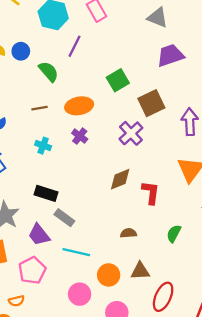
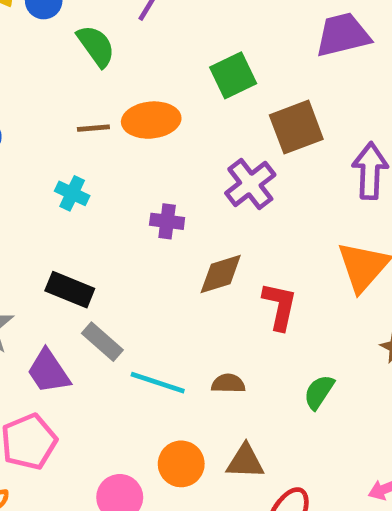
brown line: (39, 108) -> (93, 128), moved
purple cross: (80, 136) -> (167, 221), moved, turned -35
cyan line: (76, 252) -> (158, 383), moved

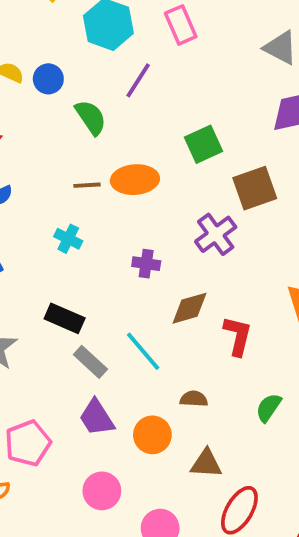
purple trapezoid: (48, 371) -> (97, 418), moved
cyan line: (158, 383) -> (143, 351), moved, turned 30
orange circle: (181, 464) -> (152, 435), moved

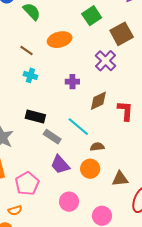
brown line: (87, 185) -> (27, 50), moved, turned 48
brown semicircle: (194, 399) -> (97, 147), moved

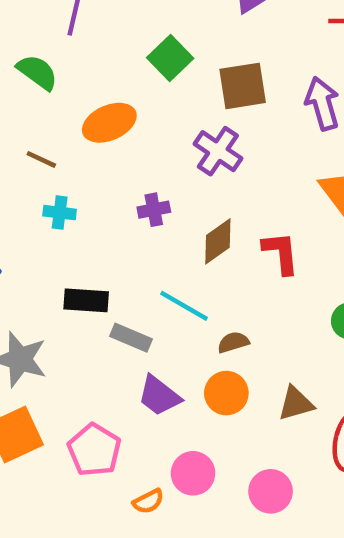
brown square: (122, 34) -> (243, 86), turned 30
orange semicircle: (15, 210) -> (148, 501), moved

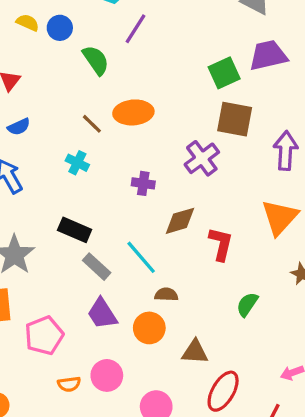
green square: (170, 58) -> (224, 73), moved
brown line: (41, 159) -> (92, 124), moved

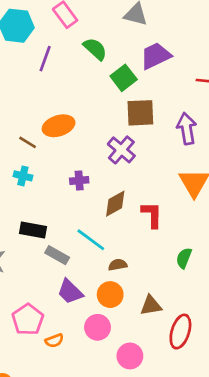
green semicircle: (96, 60) -> (95, 49), moved
pink circle: (107, 375) -> (98, 327), moved
orange semicircle: (69, 384) -> (54, 341), moved

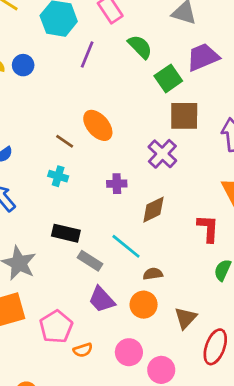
orange ellipse: (59, 126) -> (98, 125), turned 64
red L-shape: (152, 215) -> (208, 228), moved
brown triangle: (151, 305) -> (186, 318), turned -40
pink circle: (98, 327) -> (129, 352), moved

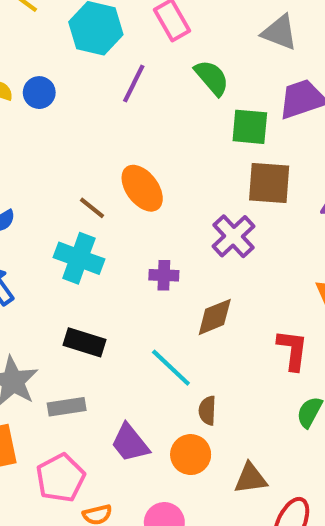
green square: (168, 78) -> (250, 127), turned 36
cyan cross: (58, 176) -> (79, 258), size x1.6
gray rectangle: (90, 261) -> (67, 407), moved, turned -45
brown semicircle: (153, 274) -> (207, 411), turned -84
brown triangle: (186, 318) -> (251, 478), turned 35

